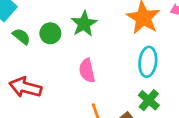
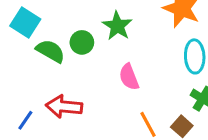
green semicircle: (21, 36) -> (50, 51), size x1.4

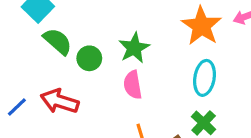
green star: (117, 26) -> (134, 48), moved
green circle: (82, 42) -> (89, 58), moved

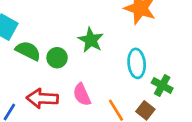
cyan ellipse: (204, 78) -> (137, 63), moved
pink semicircle: (133, 85) -> (82, 95), moved

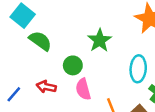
green circle: (57, 58) -> (73, 65), moved
red arrow: (42, 98) -> (46, 87), size x0.7

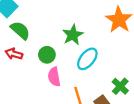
cyan ellipse: (138, 69) -> (87, 59), moved, turned 30
red arrow: (46, 87) -> (14, 54), moved

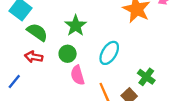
green star: (73, 35) -> (76, 26), moved

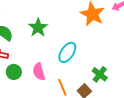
green circle: (68, 54) -> (14, 72), moved

